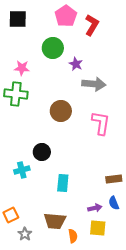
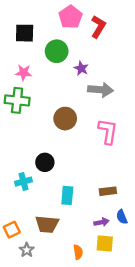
black square: (18, 19) -> (25, 33), moved
brown rectangle: (114, 179) -> (108, 191), moved
brown trapezoid: (55, 221) -> (47, 224), moved

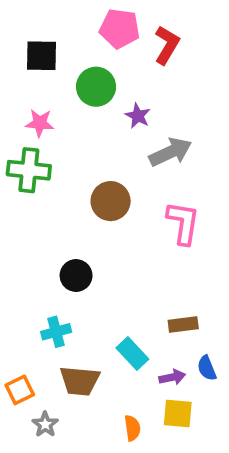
pink pentagon: (71, 17) -> (120, 29), turned -30
gray arrow: (100, 90) -> (170, 152), turned -30
cyan cross: (24, 182) -> (56, 332), moved
cyan rectangle: (67, 195) -> (132, 354), moved, turned -48

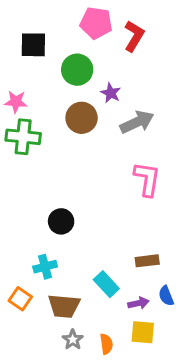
pink star: (40, 123) -> (16, 102), moved
brown circle: (111, 201) -> (82, 118), moved
orange square: (20, 390) -> (20, 299), moved, turned -30
gray star: (45, 424) -> (73, 340), moved

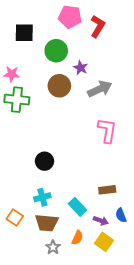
cyan cross: (45, 267) -> (42, 197), moved
purple arrow: (138, 303) -> (101, 221), turned 32
yellow square: (143, 332) -> (104, 242), turned 30
orange semicircle: (106, 344) -> (77, 238), moved, turned 32

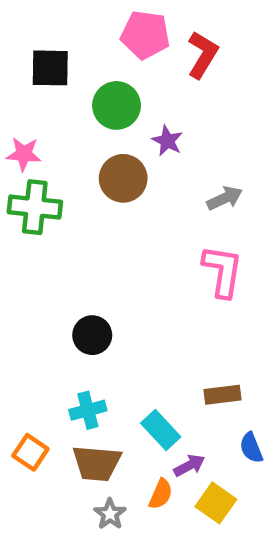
gray arrow: (100, 89) -> (225, 198), moved, size x0.7
purple arrow: (101, 221) -> (189, 465), moved, turned -48

